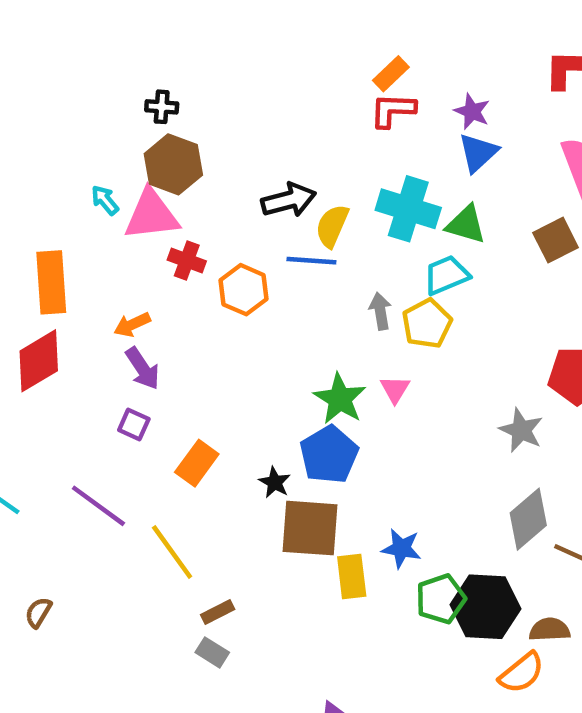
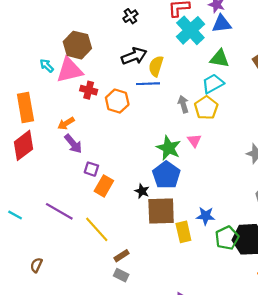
black cross: (162, 107) -> (130, 16), moved, turned -32
blue triangle: (478, 153) -> (222, 24), turned 42
cyan cross: (408, 209) -> (190, 30), moved, turned 36
purple square: (134, 424) -> (91, 169), moved

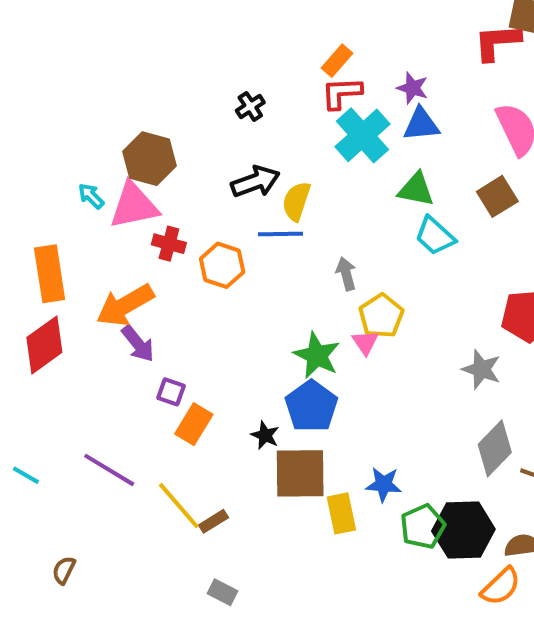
cyan trapezoid: (213, 84) -> (435, 236), moved, turned -110
yellow pentagon: (206, 108) -> (381, 316), moved
orange arrow: (66, 123) -> (125, 305), size x1.8
brown rectangle: (121, 256) -> (213, 521), moved

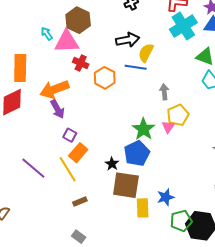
blue star: (384, 484) -> (166, 197), turned -30
yellow line: (179, 506) -> (68, 169), moved

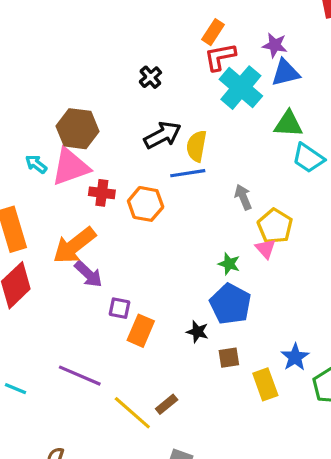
green star: (143, 129) -> (229, 264), size x0.6
yellow line: (68, 169) -> (132, 413), moved
brown square: (126, 185) -> (229, 358), size x0.5

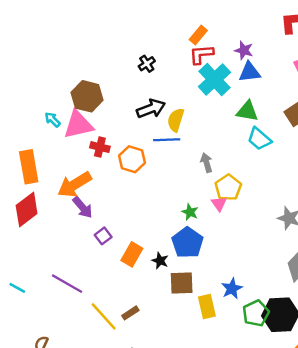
purple square: (120, 308) -> (103, 236), turned 35
orange rectangle: (141, 331) -> (132, 254), moved
brown square: (229, 358) -> (182, 283), size x1.5

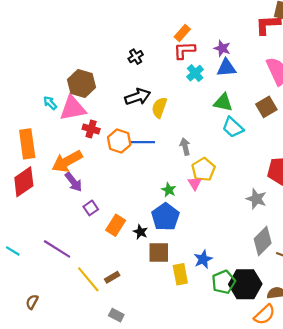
cyan cross: (214, 79) -> (195, 73), size x0.6
blue line: (167, 140) -> (143, 142), moved

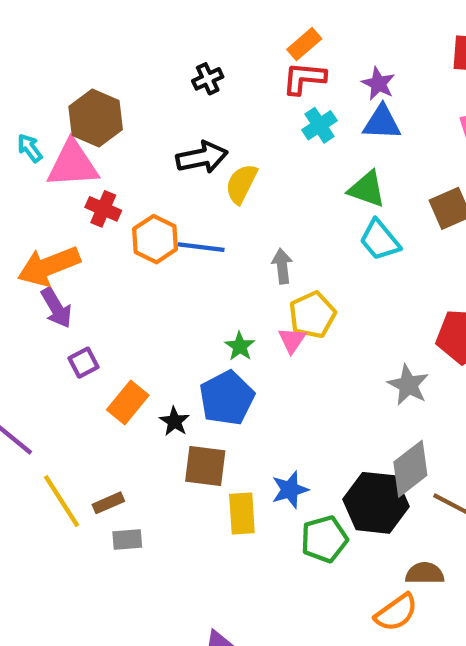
black hexagon: (245, 284) -> (376, 503), moved
gray rectangle: (116, 315) -> (127, 539), moved, turned -40

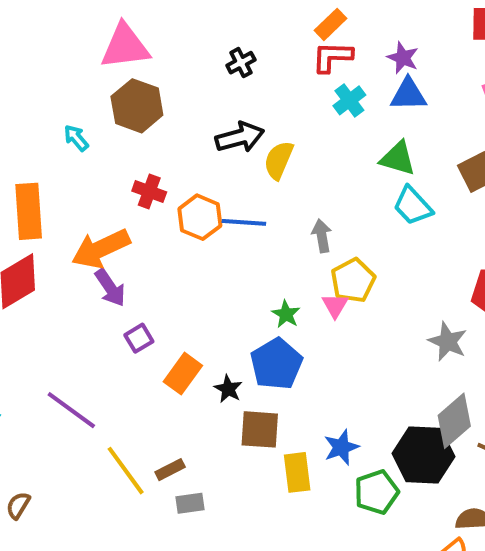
pink triangle: (73, 164) -> (125, 46), moved

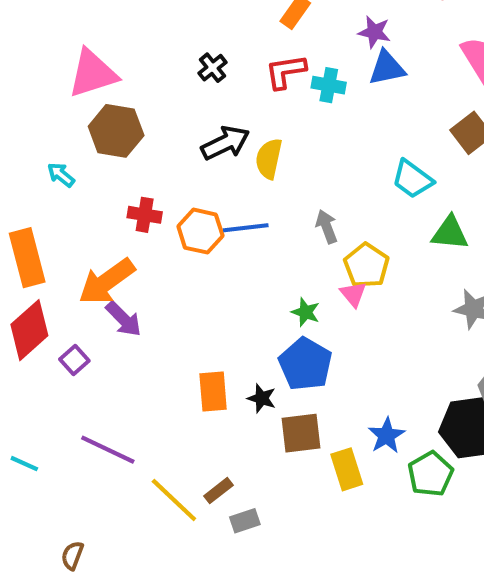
red L-shape: (332, 57) -> (286, 72), moved
cyan cross: (349, 100) -> (329, 85), turned -32
green triangle: (398, 158) -> (450, 233), moved
purple square: (139, 338) -> (74, 360), moved
orange rectangle: (183, 374) -> (213, 392), turned -30

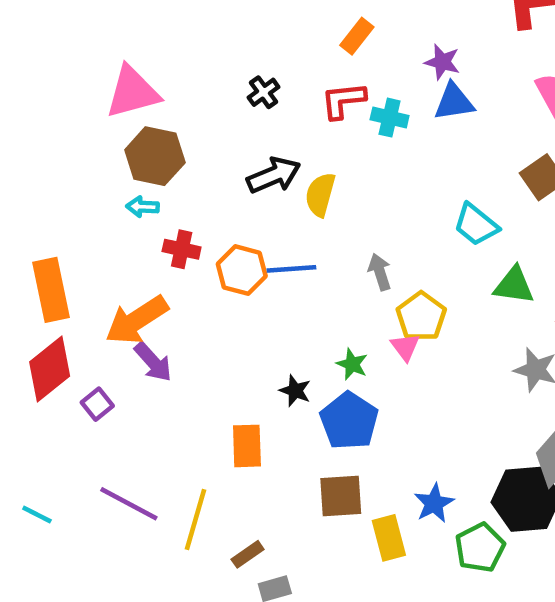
cyan arrow: (61, 175) -> (143, 207), moved, turned -40
black star: (262, 398) -> (295, 391), moved
yellow line: (174, 500) -> (195, 519), moved, turned 60

